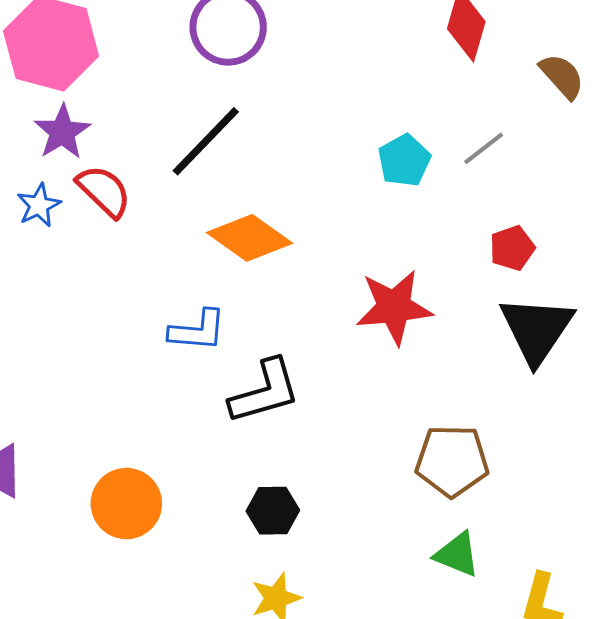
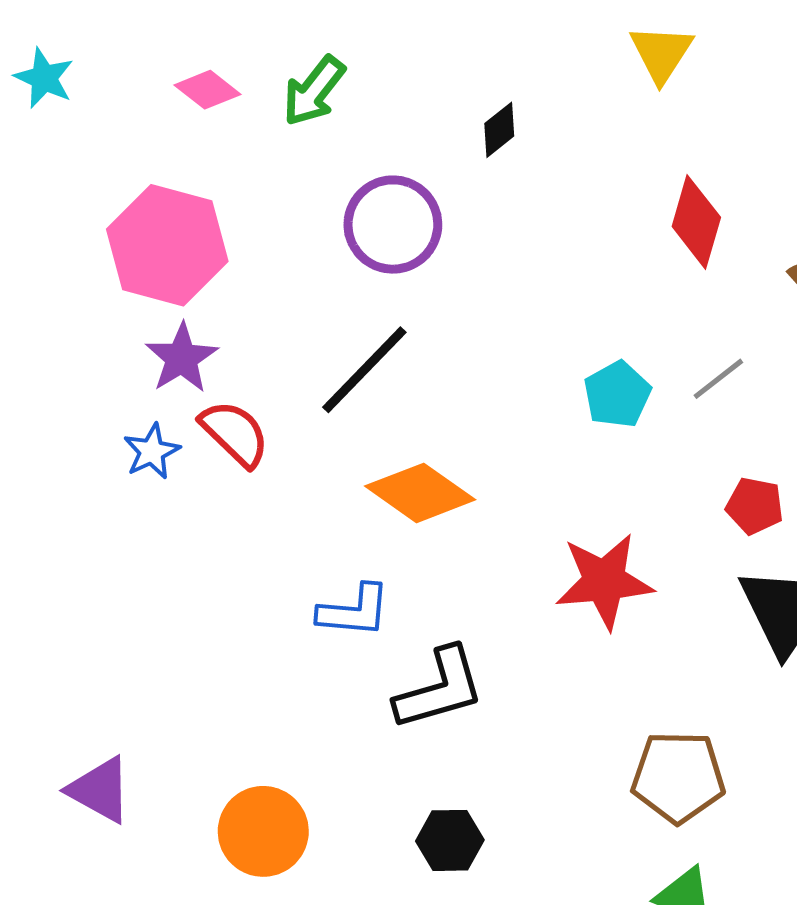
red pentagon: (512, 248) -> (755, 506), turned 30

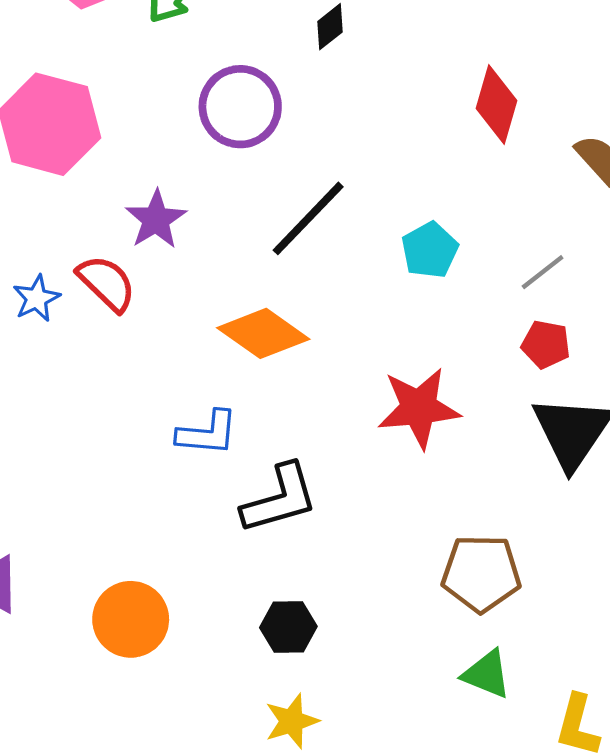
purple star: (182, 358) -> (156, 219), moved
black line: (364, 370) -> (308, 218), moved
gray line: (718, 379) -> (543, 272), moved

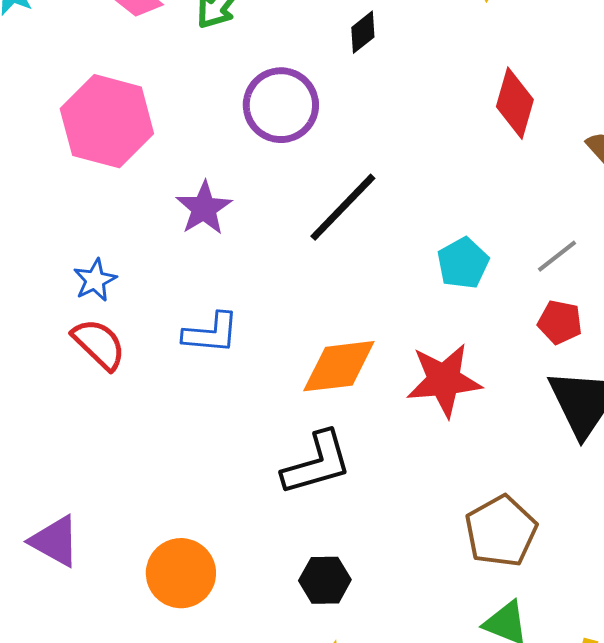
cyan pentagon: (430, 250) -> (463, 263), moved
red semicircle: (107, 283) -> (99, 344), moved
orange diamond: (263, 333) -> (339, 366), moved, turned -42
blue L-shape: (207, 433) -> (211, 333), moved
brown pentagon: (481, 573) -> (501, 531), turned -30

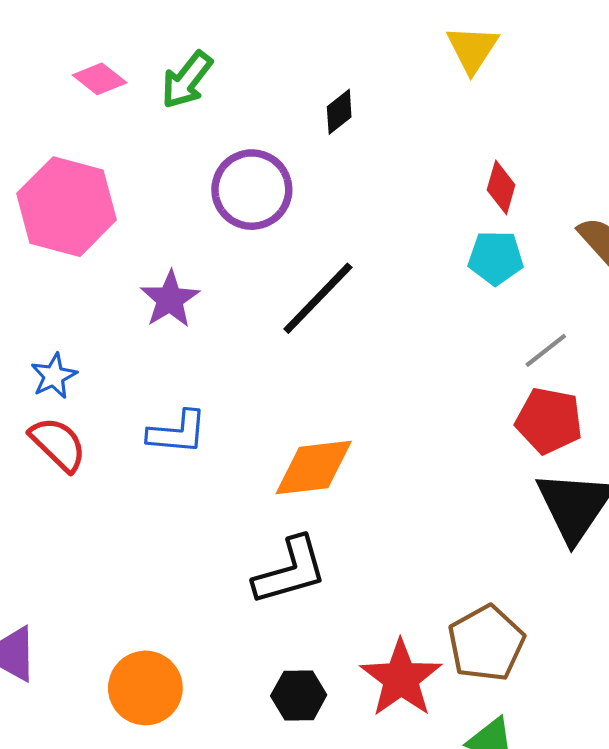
red diamond: (515, 103) -> (501, 187), size x0.7
cyan pentagon: (463, 263) -> (496, 258), moved, turned 30
red pentagon: (560, 322) -> (549, 421), size x1.4
red star: (444, 380) -> (401, 678), moved, turned -30

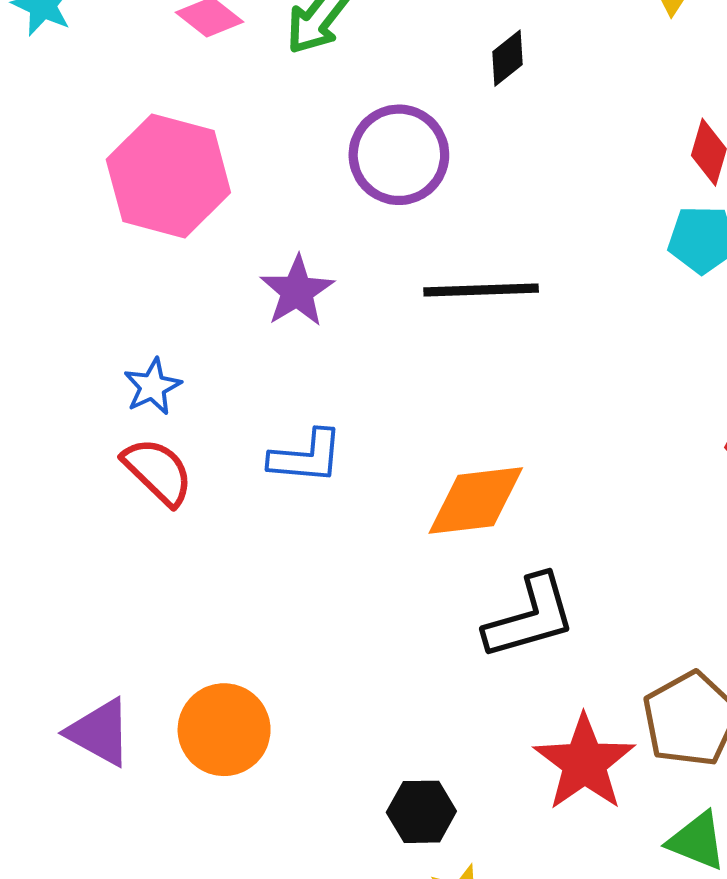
black line: (318, 298) -> (481, 290), turned 44
black L-shape: (290, 571) -> (530, 617), moved
orange circle: (145, 688) -> (224, 730), moved
black hexagon: (299, 695) -> (421, 812), moved

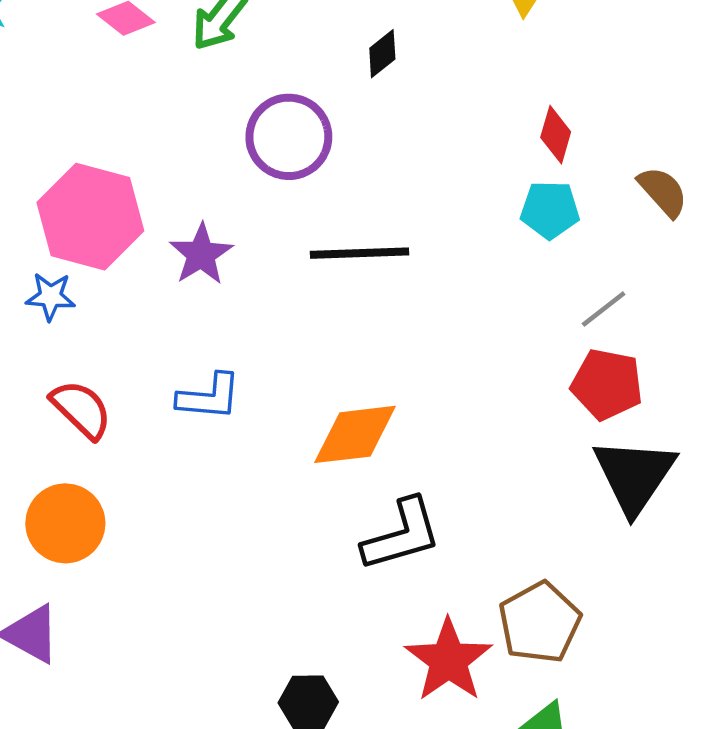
pink hexagon: (168, 176) -> (90, 217), moved
blue star: (153, 387) -> (51, 296), moved, turned 30
orange circle: (224, 730) -> (65, 523), moved

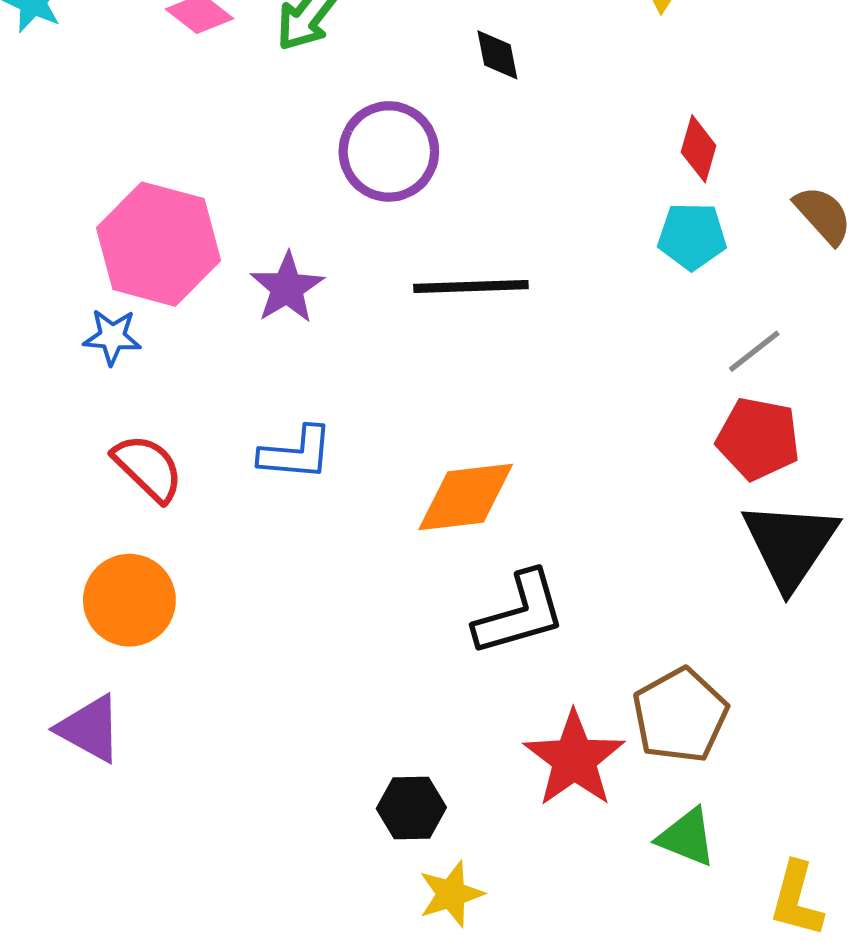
black diamond: (382, 54) -> (497, 55), turned -63

